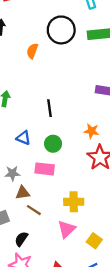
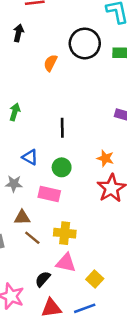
gray star: (12, 173) -> (14, 184), moved
yellow cross: (74, 202) -> (65, 233), moved
pink triangle: (67, 229) -> (66, 263), turned 48
black semicircle: (21, 239) -> (43, 279), moved

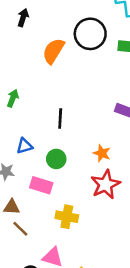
orange semicircle: (50, 63) -> (53, 51), size x1.5
blue triangle: (30, 157) -> (25, 146), turned -49
yellow cross: (65, 233) -> (67, 217), moved

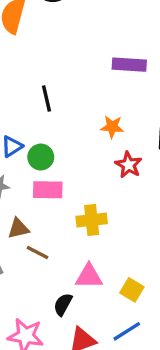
green circle: (56, 159) -> (41, 157), moved
red star: (106, 184) -> (129, 165), size x0.7

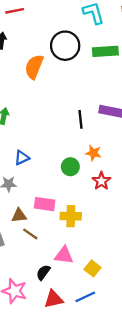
black line: (47, 98) -> (81, 119), moved
green circle: (41, 157) -> (70, 167), moved
pink rectangle: (48, 190) -> (45, 204), moved

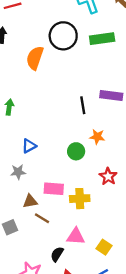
red star: (101, 181) -> (108, 176), moved

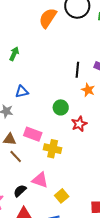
orange star: (97, 137) -> (88, 90), moved
red star: (108, 176) -> (79, 124), moved

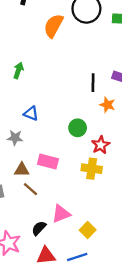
blue triangle: (22, 92) -> (31, 113), turned 40
yellow cross: (53, 149) -> (92, 169), moved
pink triangle: (40, 180) -> (61, 214), turned -36

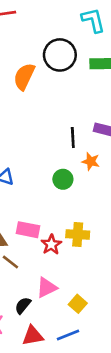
green circle: (78, 128) -> (63, 179), moved
red star: (101, 145) -> (51, 244), moved

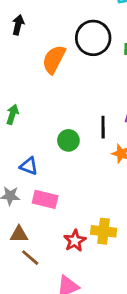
green circle: (63, 179) -> (68, 140), moved
pink rectangle: (28, 230) -> (45, 199), moved

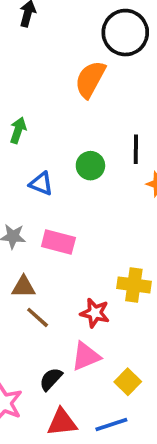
orange semicircle: (54, 59) -> (90, 79), moved
blue triangle: (29, 166) -> (41, 184), moved
red star: (75, 241) -> (95, 313), moved, turned -30

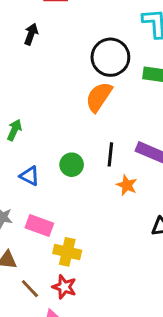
orange semicircle: (90, 79) -> (99, 97), moved
yellow cross: (134, 285) -> (67, 252), moved
brown line: (38, 317) -> (30, 289), moved

